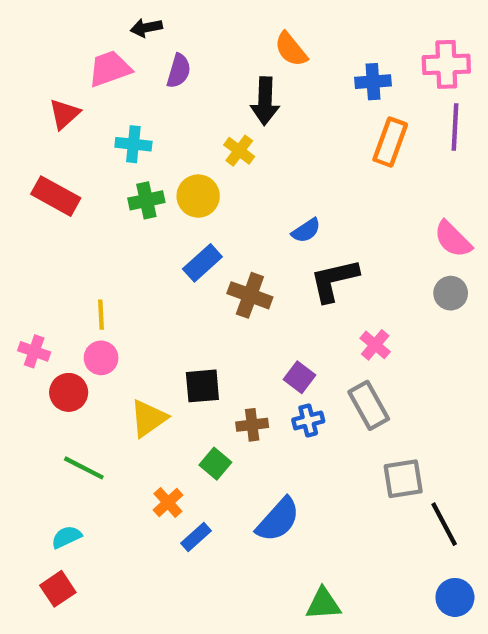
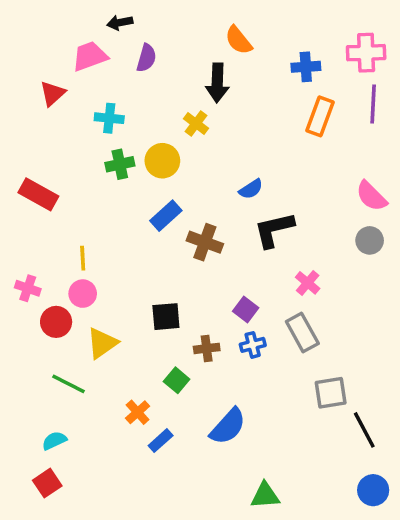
red rectangle: (56, 196) -> (38, 194), moved
yellow triangle: (148, 418) -> (102, 343), moved

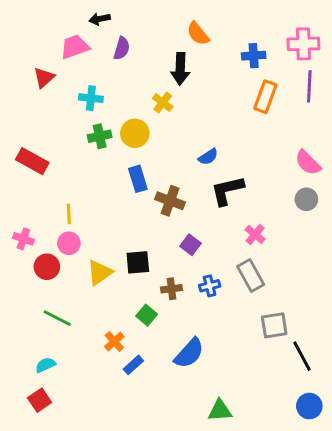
blue rectangle: (166, 216) -> (138, 179), turned -65
purple square: (246, 309) -> (191, 245), moved
yellow triangle: (102, 343) -> (100, 273), moved

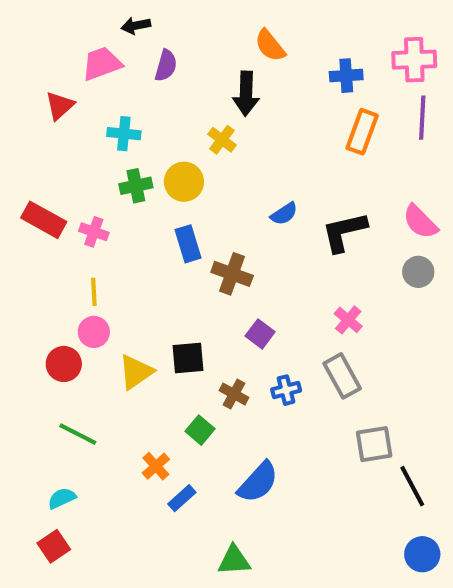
black L-shape: (227, 190) -> (344, 232), moved
pink cross: (23, 239) -> (94, 232), moved
brown cross: (171, 289) -> (234, 394), turned 36
green triangle: (220, 410) -> (234, 560), moved

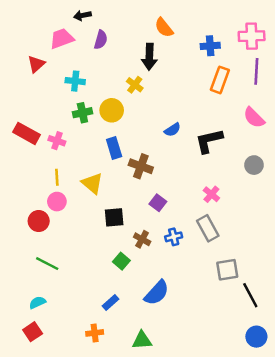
pink semicircle: (420, 222) -> (254, 118), moved
yellow triangle: (136, 372) -> (92, 183), moved, turned -45
orange cross: (156, 466) -> (95, 333), moved, turned 35

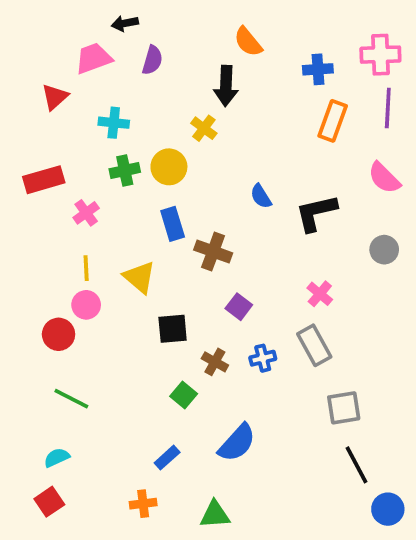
blue semicircle: (172, 130) -> (261, 196), turned 91
red rectangle: (26, 133) -> (44, 180), moved, turned -45
pink cross: (57, 141) -> (86, 213), turned 35
black line: (250, 295) -> (357, 465), moved

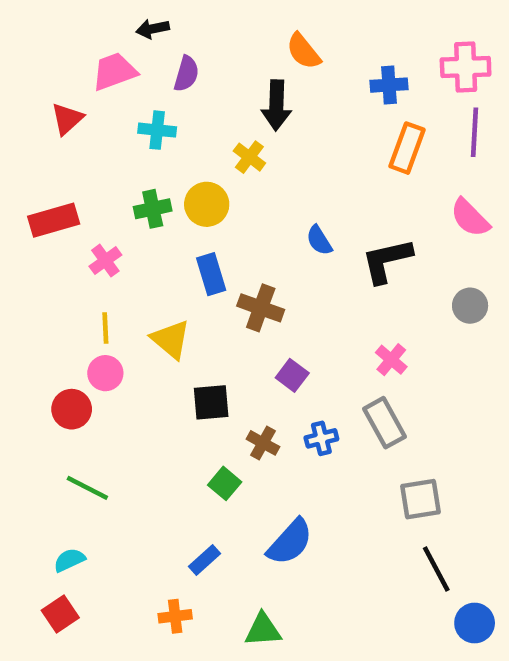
cyan cross: (114, 123) -> (157, 130), moved

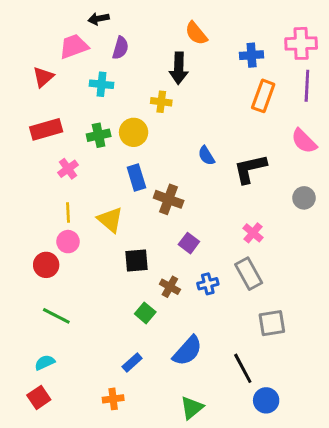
yellow cross: (249, 157) -> (161, 102), turned -30
red rectangle: (54, 220) -> (46, 129), moved
black line: (436, 569) -> (243, 368), moved
blue circle: (475, 623) -> (266, 400), moved
green triangle: (263, 630) -> (192, 408), moved, turned -35

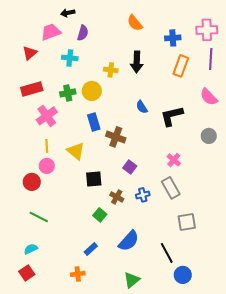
black arrow: (179, 68) -> (137, 62), moved
pink cross: (68, 169) -> (47, 116), size x1.5

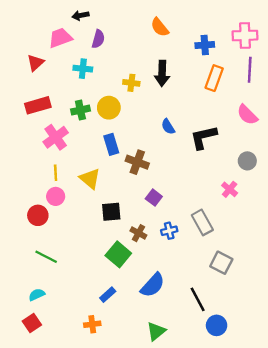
pink cross: (174, 160) -> (230, 189), moved
green square: (100, 215) -> (118, 254), size x1.5
gray square: (187, 222) -> (221, 263), turned 36

